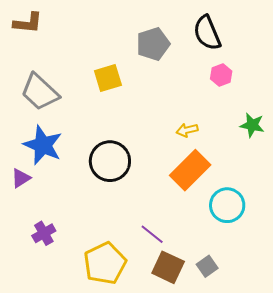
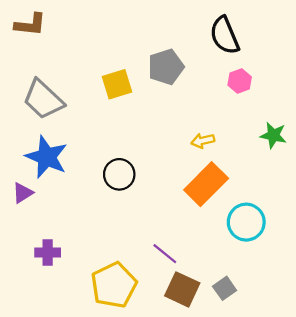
gray pentagon: (153, 44) -> (166, 67), moved
black circle: (110, 161) -> (119, 174), size x0.7
purple cross: (44, 233) -> (48, 252), turned 30

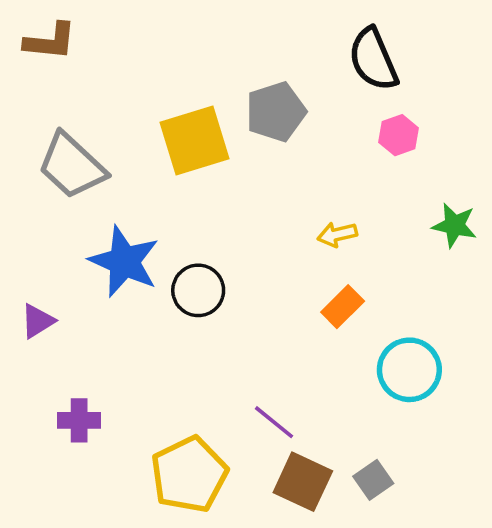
yellow square: (117, 84) -> (195, 141), size x1.4
blue star: (47, 157) -> (124, 261), moved
orange rectangle: (206, 184) -> (343, 307), size x0.6

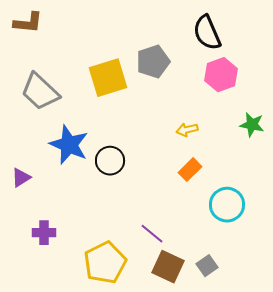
pink hexagon: (399, 135) -> (221, 75), size x1.5

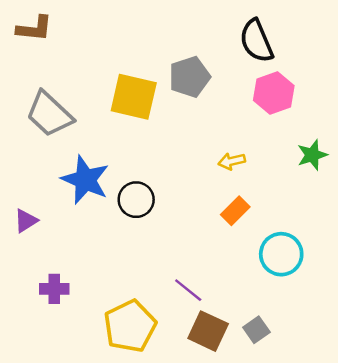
yellow square: (108, 78) -> (134, 97), turned 30
green star: (252, 125) -> (312, 155), turned -30

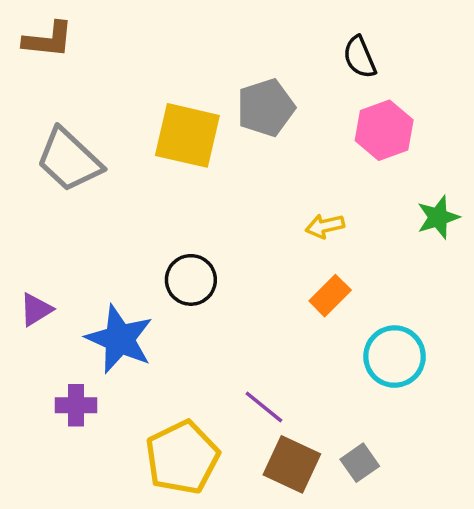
black semicircle: (256, 41) -> (360, 57), size x0.7
blue star: (85, 180) -> (120, 339), moved

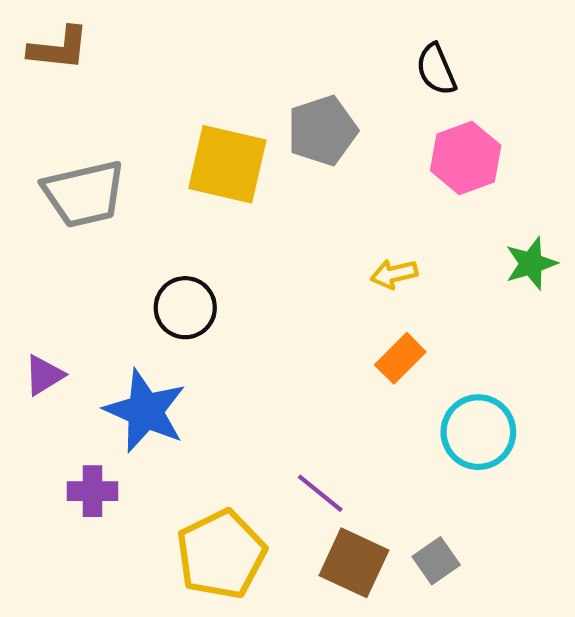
gray trapezoid: (69, 160) -> (84, 194), turned -56
black circle: (191, 280) -> (185, 308), moved

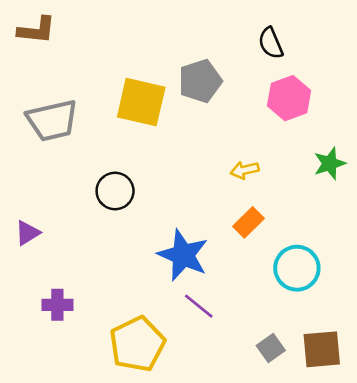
blue star: (145, 411) -> (183, 255), moved
brown square: (354, 563) -> (322, 349), moved, turned -30

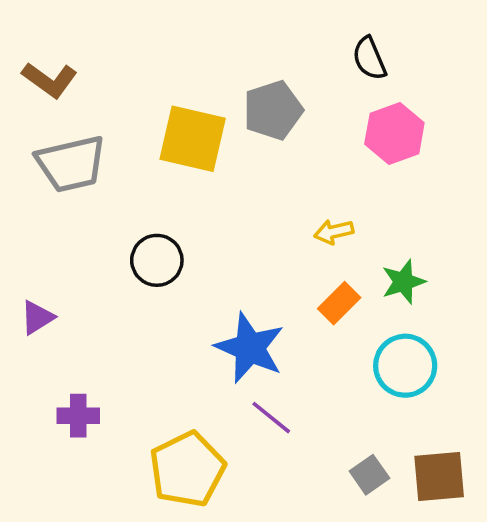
brown L-shape: (37, 30) -> (50, 80), moved, turned 30
green star: (330, 164) -> (403, 282), moved

